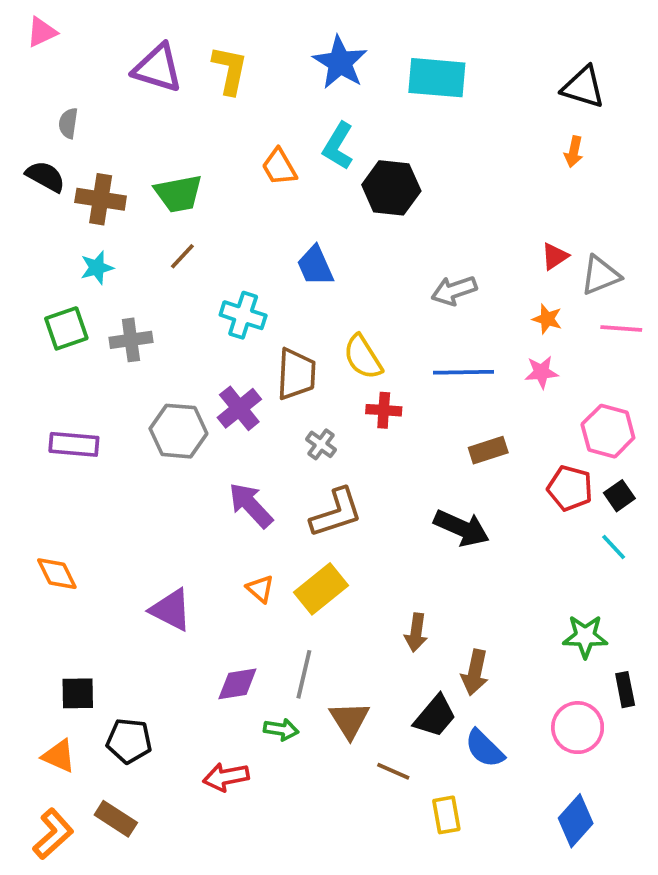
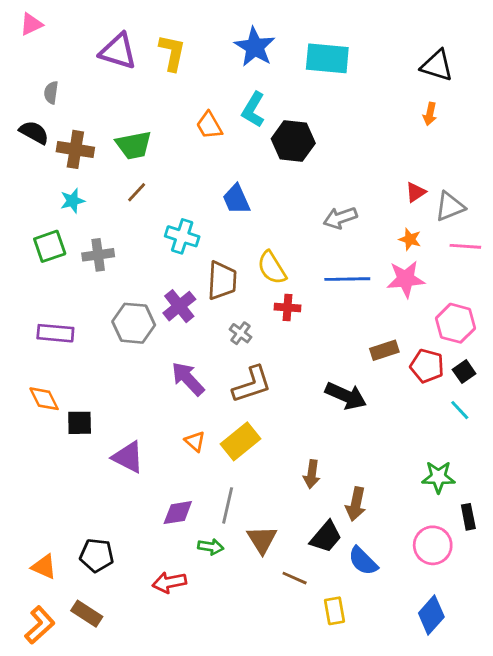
pink star: (541, 372) -> (406, 279), size x1.5
brown rectangle: (488, 450) -> (384, 350), moved
orange diamond: (57, 574) -> (44, 399), moved
black square: (78, 693) -> (80, 423), moved

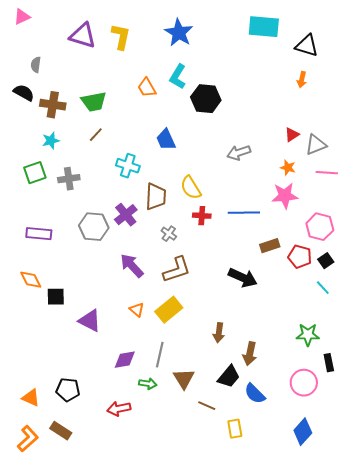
cyan rectangle: (327, 58) -> (264, 27), moved
blue line: (347, 279) -> (244, 213), moved

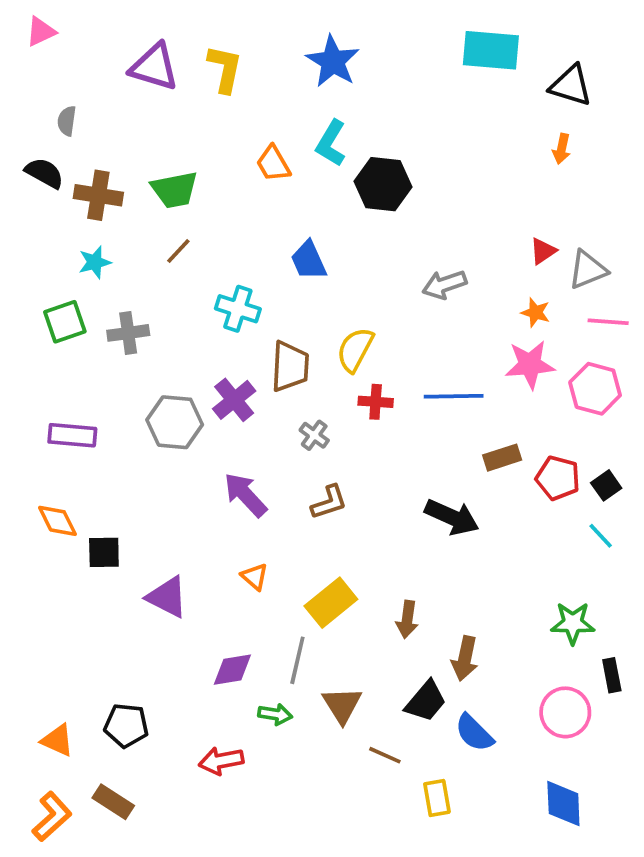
yellow semicircle: (191, 188) -> (355, 350), turned 60
pink hexagon: (320, 227) -> (595, 389), moved
brown L-shape: (177, 270) -> (329, 502), size x0.7
yellow rectangle: (169, 310) -> (331, 603), moved
blue diamond: (303, 432) -> (563, 804), turned -44

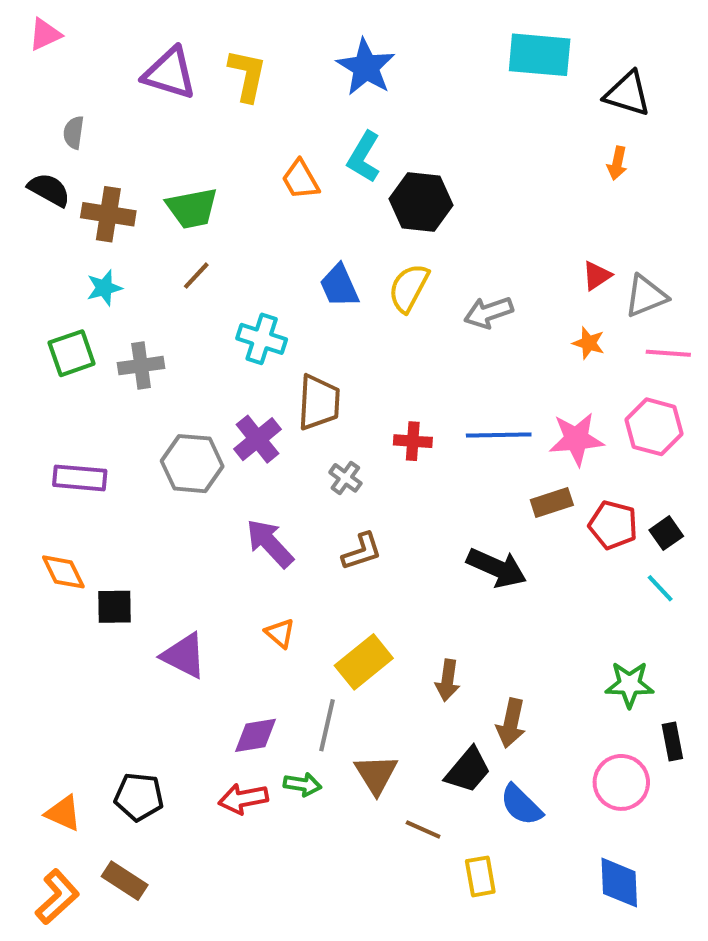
yellow semicircle: (355, 350) -> (409, 288), moved
pink star: (530, 365) -> (576, 439), moved
red arrow: (221, 761) -> (243, 799), moved

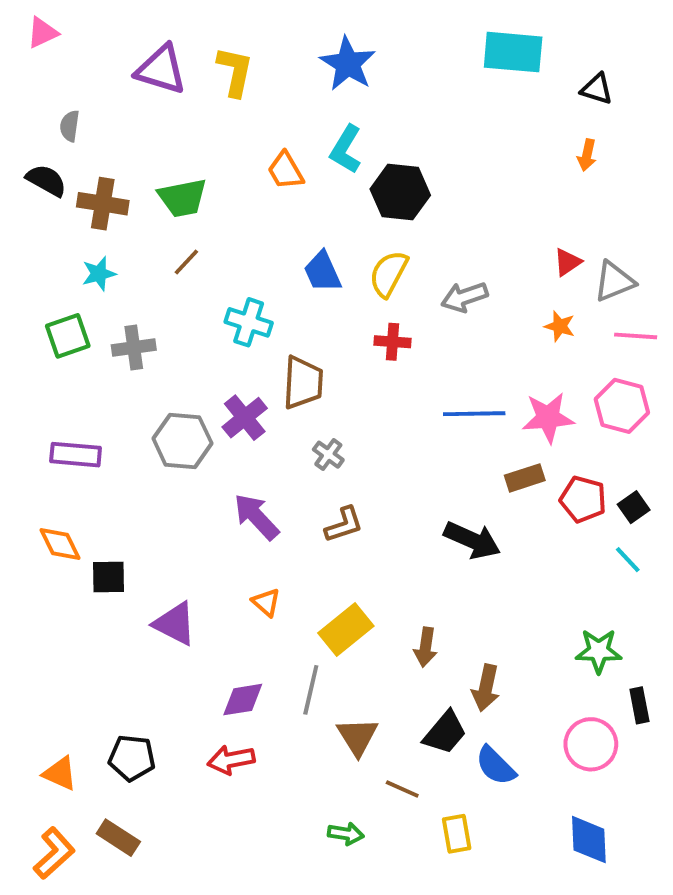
black triangle: (627, 94) -> (597, 89), size x0.7
red cross: (413, 441) -> (392, 342), moved
green arrow: (302, 784) -> (346, 834), moved

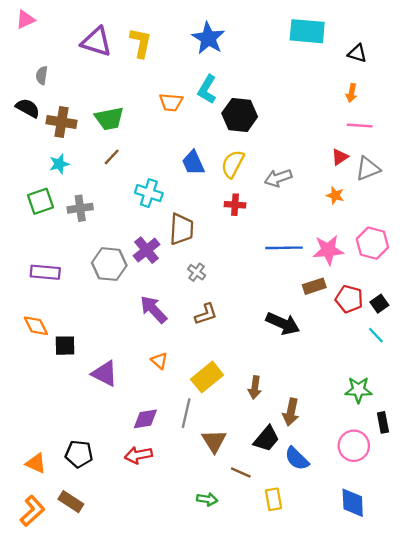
orange trapezoid: (286, 171) -> (171, 102), turned -55
pink line: (636, 336) -> (360, 126), moved

